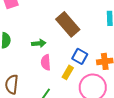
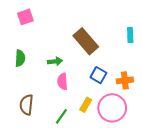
yellow rectangle: (68, 72) -> (86, 105), moved

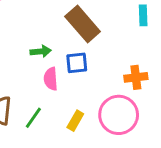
blue square: (98, 75) -> (77, 63), moved, turned -35
yellow rectangle: (86, 105) -> (75, 121), moved
green line: (61, 116) -> (33, 118), moved

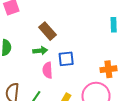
brown rectangle: (83, 24) -> (47, 31), moved, size x0.7

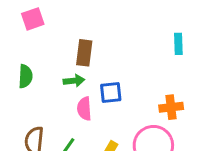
brown rectangle: (47, 31) -> (84, 53), turned 48

